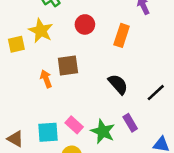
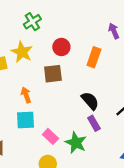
brown square: (68, 65) -> (53, 74), moved
purple rectangle: (130, 123) -> (94, 123), moved
cyan square: (48, 132) -> (25, 120), moved

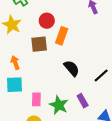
orange rectangle: (94, 57) -> (62, 36), moved
purple rectangle: (94, 123) -> (83, 101), moved
pink rectangle: (50, 136) -> (36, 99), turned 48

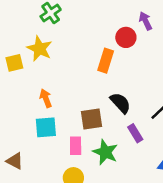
red circle: (47, 21) -> (126, 37), moved
brown square: (39, 44) -> (91, 119), moved
purple rectangle: (83, 101) -> (135, 133), moved

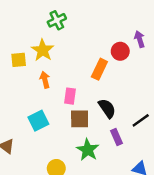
orange arrow: (46, 98) -> (45, 80), moved
cyan square: (46, 127) -> (38, 121), turned -30
pink rectangle: (76, 146) -> (70, 96), moved

